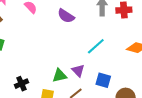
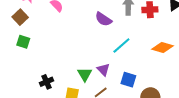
purple semicircle: (66, 16) -> (103, 19), moved
green triangle: (60, 76) -> (85, 74), turned -49

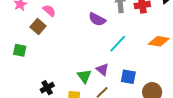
brown square: (20, 17) -> (38, 27), moved

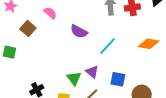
pink semicircle: (49, 11) -> (50, 13), moved
purple semicircle: (97, 19) -> (79, 31), moved

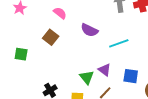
brown square: (28, 28) -> (51, 37), moved
cyan line: (108, 46) -> (119, 43), turned 30

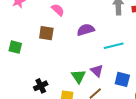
purple semicircle: (89, 30) -> (86, 30), turned 132
brown square: (51, 37) -> (46, 33), turned -35

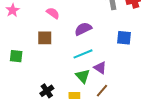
cyan line: (114, 46) -> (83, 54), moved
blue square: (122, 79) -> (124, 38), moved

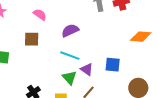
blue square: (124, 38) -> (113, 65), moved
cyan line: (83, 54) -> (70, 56), turned 42

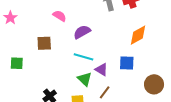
pink semicircle: (40, 15) -> (60, 16), moved
orange diamond: (141, 37) -> (138, 35), moved, turned -30

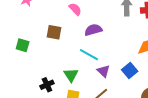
blue square: (127, 63) -> (130, 70), turned 35
green triangle: (85, 79) -> (71, 75), moved

